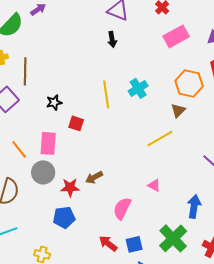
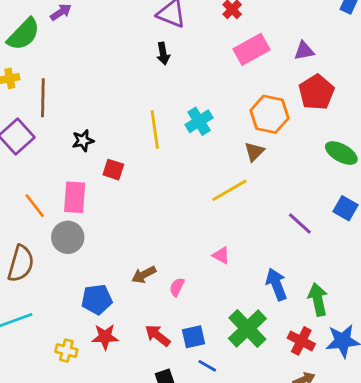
brown arrow: (94, 177) -> (144, 275), moved
red star: (70, 187) -> (105, 337), moved
blue arrow: (194, 206) -> (276, 284), turned -30
pink semicircle: (122, 208) -> (177, 287), size x0.6

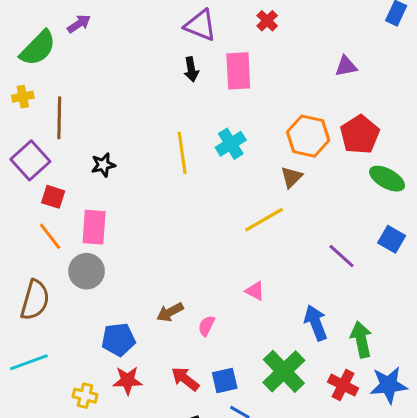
pink rectangle: (252, 49) -> (238, 71), moved, turned -64
red pentagon: (316, 92) -> (360, 135), moved
red square: (113, 170) -> (53, 197), moved

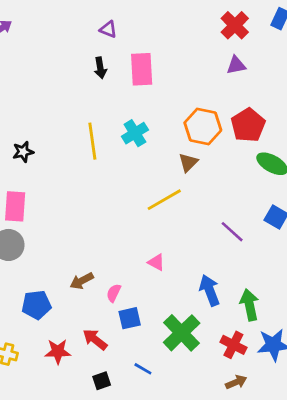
red cross: (267, 21) -> (235, 25), moved, size x1.5
purple triangle: (200, 25) -> (108, 29), size x0.6
red star: (127, 380) -> (58, 351), moved
blue square: (225, 380) -> (130, 318), moved

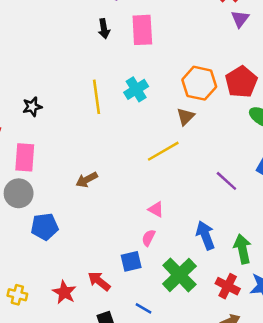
purple triangle: (236, 65) -> (240, 19), moved, turned -42
brown arrow: (82, 281) -> (87, 180), moved
pink semicircle: (114, 293) -> (149, 238), moved
blue pentagon: (36, 305) -> (45, 227), moved
red star: (58, 351) -> (64, 292), turned 30

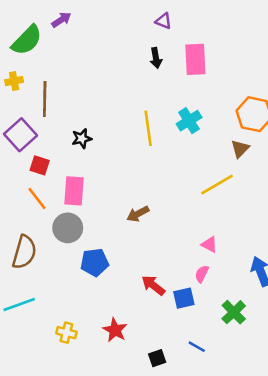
green cross: (179, 275) -> (234, 312), size x0.7
red arrow: (99, 281) -> (153, 285), moved

